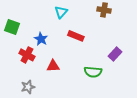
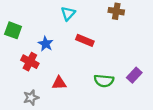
purple rectangle: (115, 54) -> (134, 75), moved
red triangle: (53, 66) -> (59, 83), moved

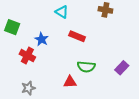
cyan triangle: (68, 13) -> (62, 12), turned -40
green semicircle: (104, 81) -> (86, 67), moved
red triangle: (59, 83) -> (70, 82), moved

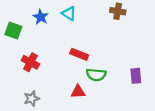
red rectangle: (77, 36) -> (79, 54), moved
blue star: (42, 39) -> (41, 17), moved
purple rectangle: (122, 68) -> (136, 76), turned -48

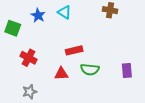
red rectangle: (79, 54) -> (74, 50), turned -35
red triangle: (78, 92) -> (61, 74), moved

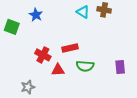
cyan triangle: (65, 12) -> (83, 12), moved
red cross: (29, 58) -> (43, 55), moved

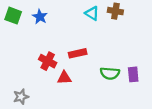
green square: (12, 27) -> (13, 16), moved
green semicircle: (85, 66) -> (110, 73), moved
gray star: (28, 87) -> (21, 97), moved

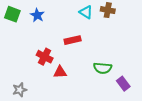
red rectangle: (78, 53) -> (73, 40), moved
purple rectangle: (133, 74) -> (123, 84), moved, turned -32

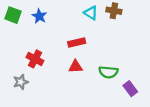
red cross: (45, 57) -> (35, 59), moved
red triangle: (60, 72) -> (76, 67), moved
gray star: (20, 90) -> (21, 82), moved

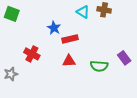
blue star: (39, 16) -> (54, 28), moved
gray star: (21, 82) -> (11, 74), moved
purple rectangle: (130, 89) -> (124, 58), moved

